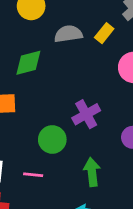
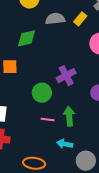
pink line: (33, 175) -> (48, 120), moved

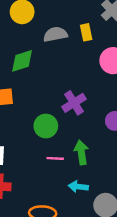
yellow rectangle: (80, 19) -> (86, 32), turned -48

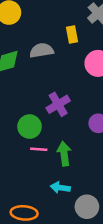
gray semicircle: (55, 34) -> (41, 50), moved
pink line: (55, 158) -> (39, 149), moved

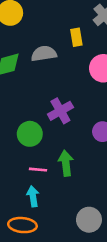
pink line: (39, 149) -> (38, 170), moved
cyan arrow: (60, 188) -> (33, 196), moved, turned 72

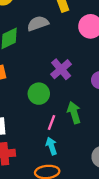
pink line: (38, 170) -> (51, 123), turned -64

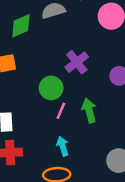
pink line: (51, 123) -> (61, 111), moved

